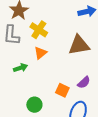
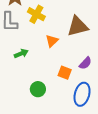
orange triangle: (40, 53) -> (52, 41), moved

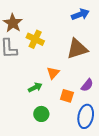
orange triangle: (52, 41) -> (53, 73), moved
green arrow: (21, 54) -> (35, 87), moved

